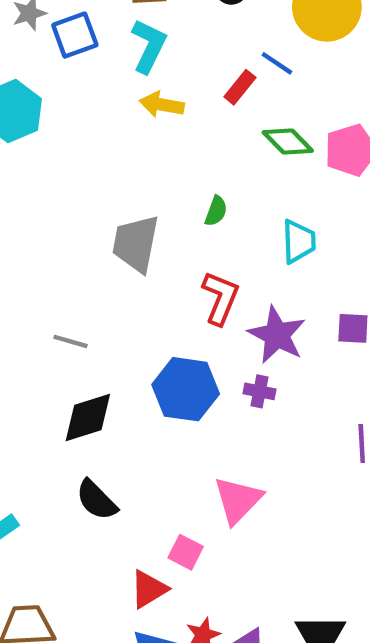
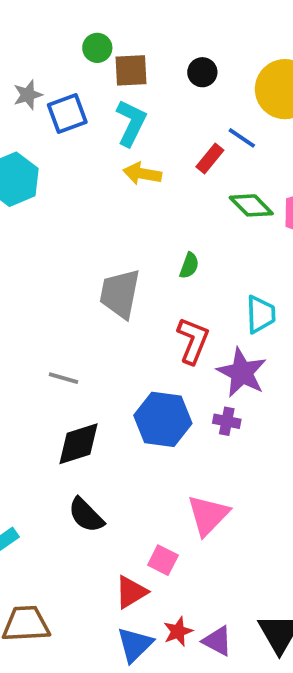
cyan trapezoid: (299, 241) -> (261, 314), moved

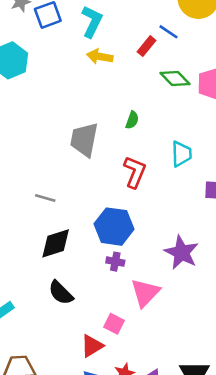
purple star: (242, 372) -> (181, 252), moved
purple cross: (227, 421) -> (115, 262), moved

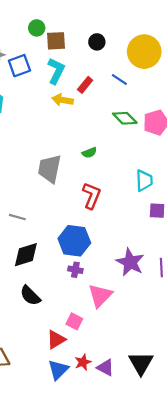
red rectangle: (146, 46) -> (85, 85), moved
green semicircle: (132, 120) -> (89, 153), turned 48
cyan trapezoid: (181, 154) -> (144, 181), moved

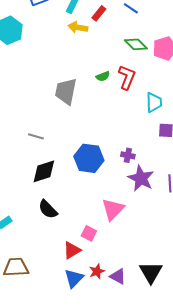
red L-shape: (91, 196) -> (127, 77), moved
purple cross: (75, 270) -> (128, 155), moved

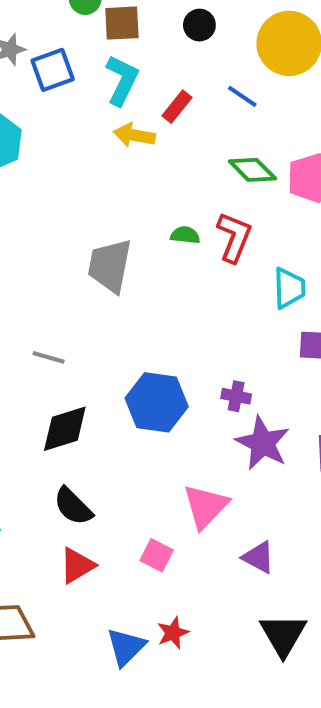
green semicircle: (103, 76) -> (185, 235), turned -152
red triangle: (72, 250) -> (77, 565), moved
purple triangle: (118, 276) -> (259, 557), moved

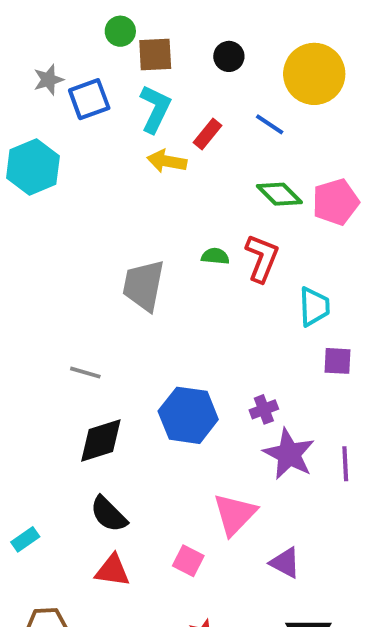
purple cross: (236, 396) -> (264, 409), turned -32
red triangle: (77, 565) -> (113, 570), turned 39

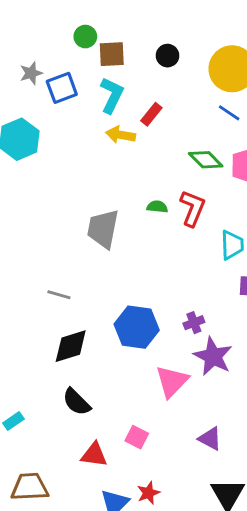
blue line: (270, 124) -> (229, 113), moved
pink triangle: (235, 514) -> (172, 381), moved
red triangle: (113, 570) -> (94, 455), moved

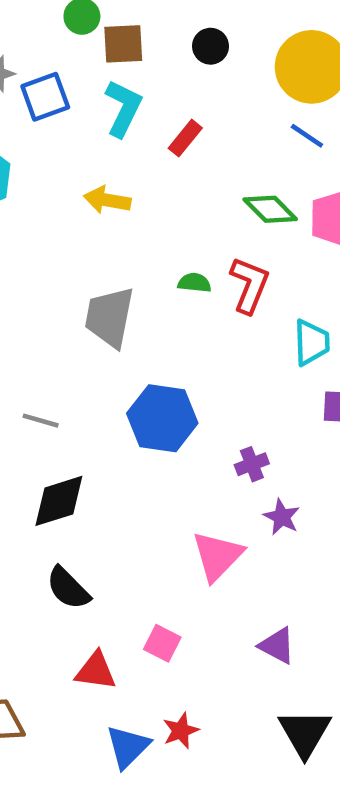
yellow arrow: (121, 135) -> (107, 200), moved
blue hexagon: (137, 327) -> (162, 418), moved
purple star: (213, 356) -> (282, 517), size x0.6

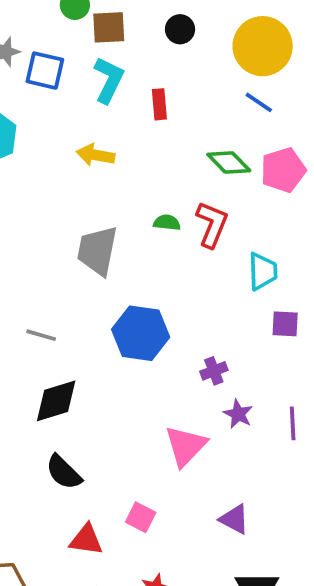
blue square: (45, 97) -> (45, 71), turned 33
red rectangle: (185, 138) -> (159, 104), turned -44

